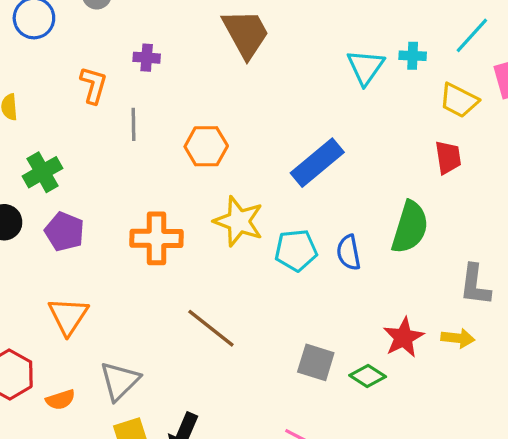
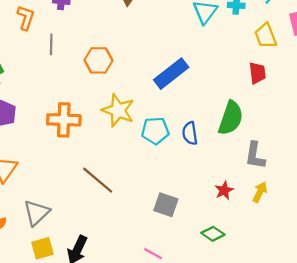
yellow trapezoid: (459, 100) -> (266, 36), turned 40
gray L-shape: (475, 285) -> (255, 156), moved
red star: (403, 337) -> (224, 190), size x0.7
yellow arrow: (458, 338) -> (260, 192), turned -72
green diamond: (368, 376) -> (213, 234), moved

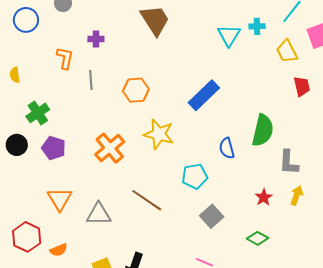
red trapezoid: (257, 73) -> (302, 86), moved
orange cross: (64, 120) -> (110, 148), turned -36
cyan pentagon: (155, 131) -> (195, 176), moved
gray square: (166, 205) -> (212, 216), turned 35
gray triangle: (36, 213) -> (99, 214), moved, turned 48

